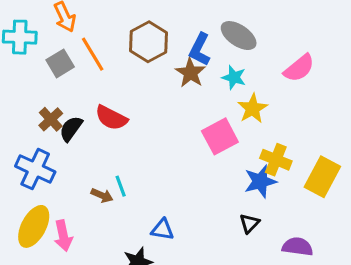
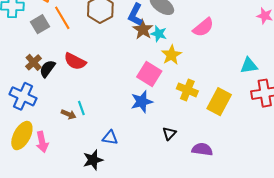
brown star: (190, 73) -> (143, 29), moved
pink square: (220, 136) -> (149, 74), turned -30
blue star: (260, 181) -> (142, 102), moved

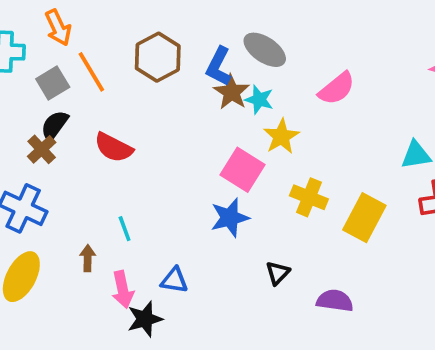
black semicircle: (47, 69) -> (54, 125), moved
brown arrow: (69, 114) -> (88, 258), moved, turned -112
pink arrow: (42, 142) -> (123, 290), moved

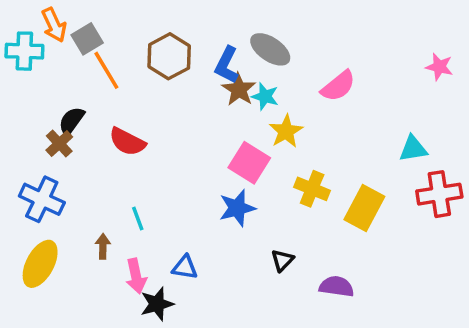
orange arrow: (58, 28) -> (54, 25), moved
gray square: (53, 83) -> (87, 39), moved

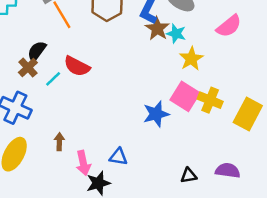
pink square: (249, 163) -> (185, 96), moved
cyan line: (138, 218) -> (53, 79), moved, turned 66
black triangle: (282, 260) -> (189, 176), moved, turned 36

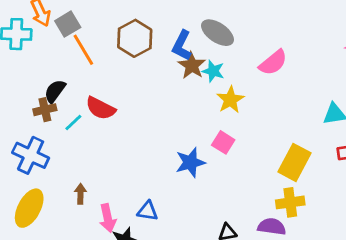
brown cross: (28, 68) -> (45, 110), turned 30
pink square: (185, 96) -> (223, 142), size x0.7
yellow cross: (210, 100) -> (290, 202), moved, turned -30

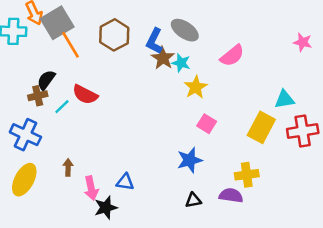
gray square: (68, 24) -> (57, 23), size x1.5
pink square: (223, 142) -> (207, 124), moved
blue star: (190, 162) -> (190, 160), moved
yellow rectangle: (295, 162) -> (261, 127), moved

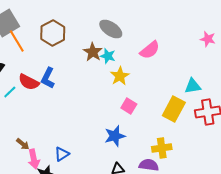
blue L-shape: (154, 41) -> (48, 78), moved
brown arrow: (68, 167) -> (23, 144), moved, turned 128
blue triangle: (125, 182) -> (62, 154), turned -42

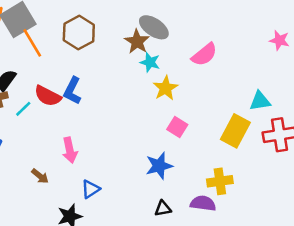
brown star: (93, 52) -> (137, 42), moved
pink arrow: (34, 159) -> (70, 150), moved

